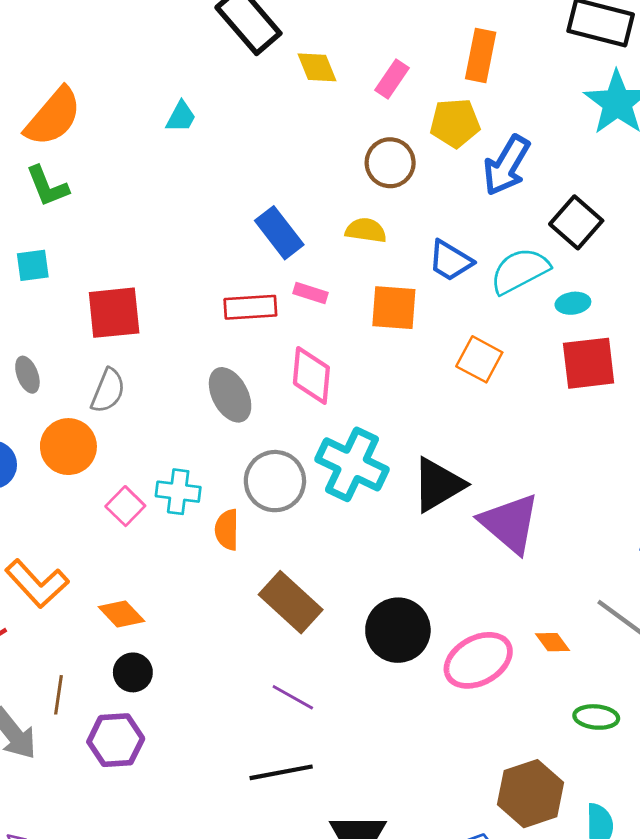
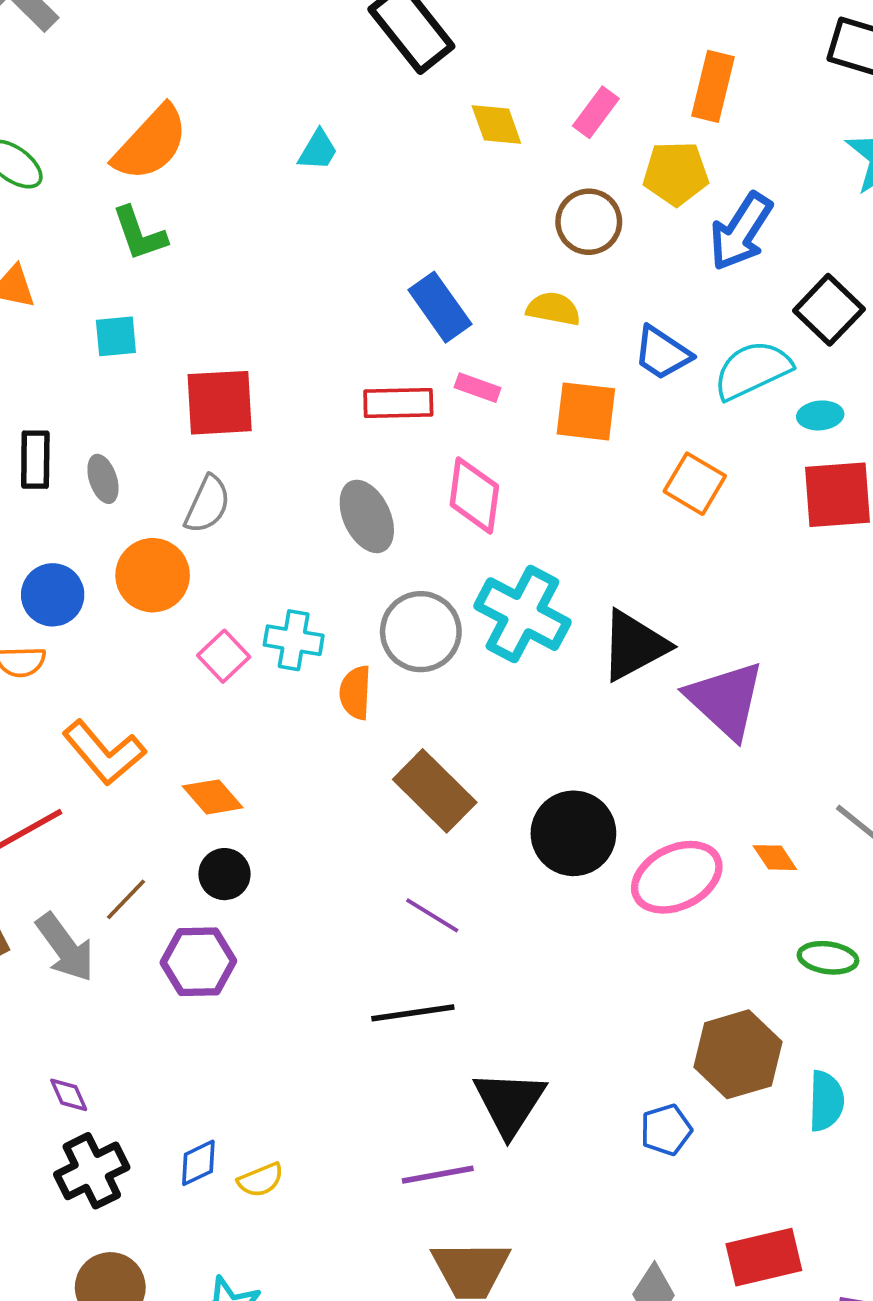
yellow diamond: (317, 67) -> (496, 125), moved
brown line: (59, 695) -> (126, 899), turned 33

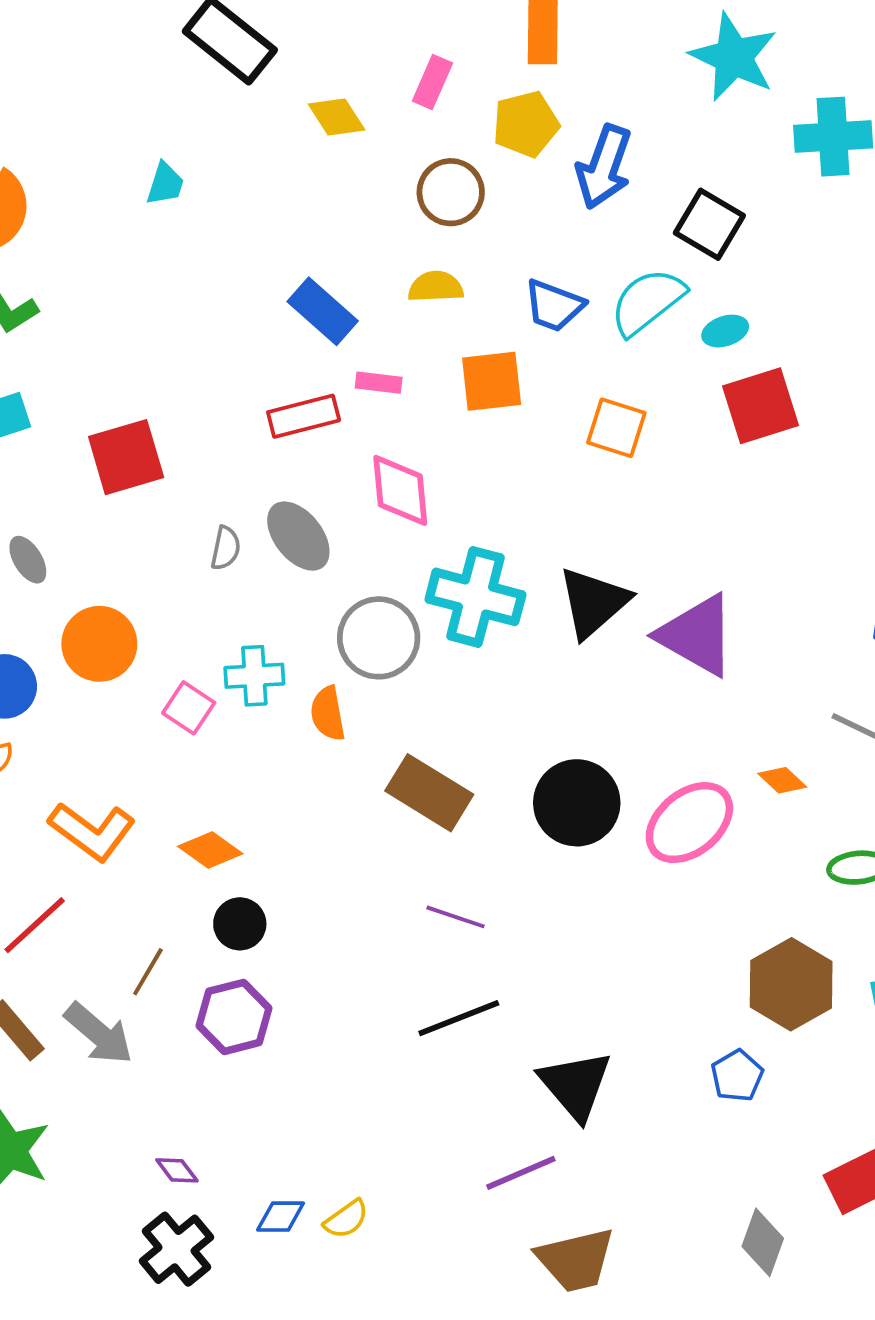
gray semicircle: (207, 504) -> (226, 548), moved, size x0.7
purple diamond: (69, 1095) -> (177, 1170), moved
blue diamond: (198, 1163) -> (281, 1217), turned 39

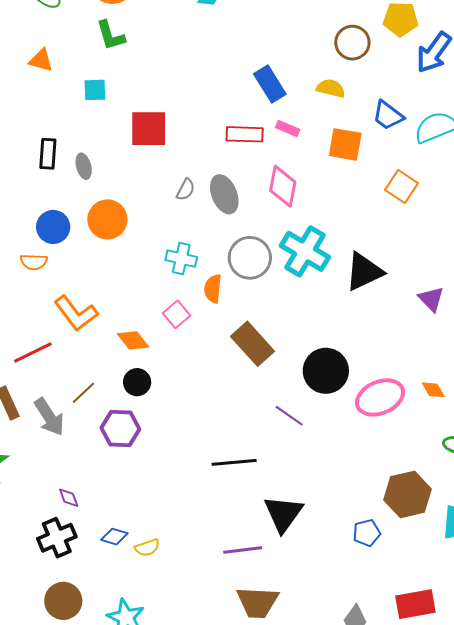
purple triangle: (697, 635) -> (431, 299), moved, size x0.6
pink square: (189, 708) -> (177, 314), moved
purple line: (456, 917) -> (289, 416), moved

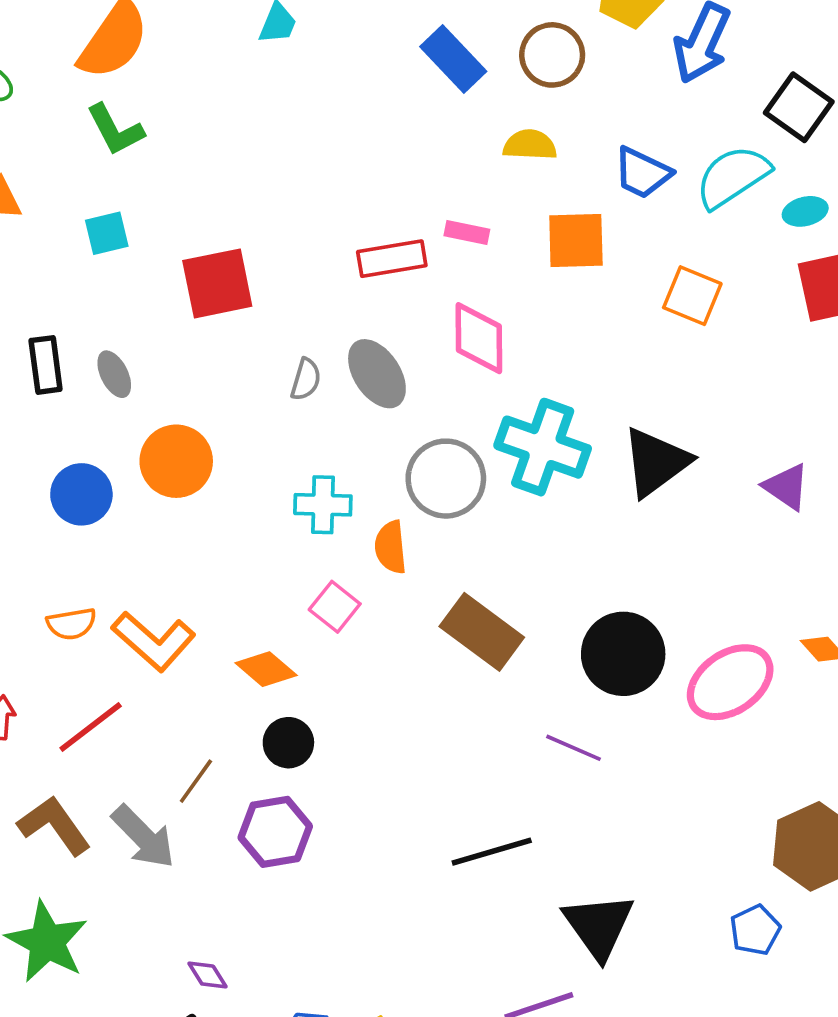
blue rectangle: (270, 84) -> (453, 59), moved
orange semicircle: (34, 262) -> (71, 624), moved

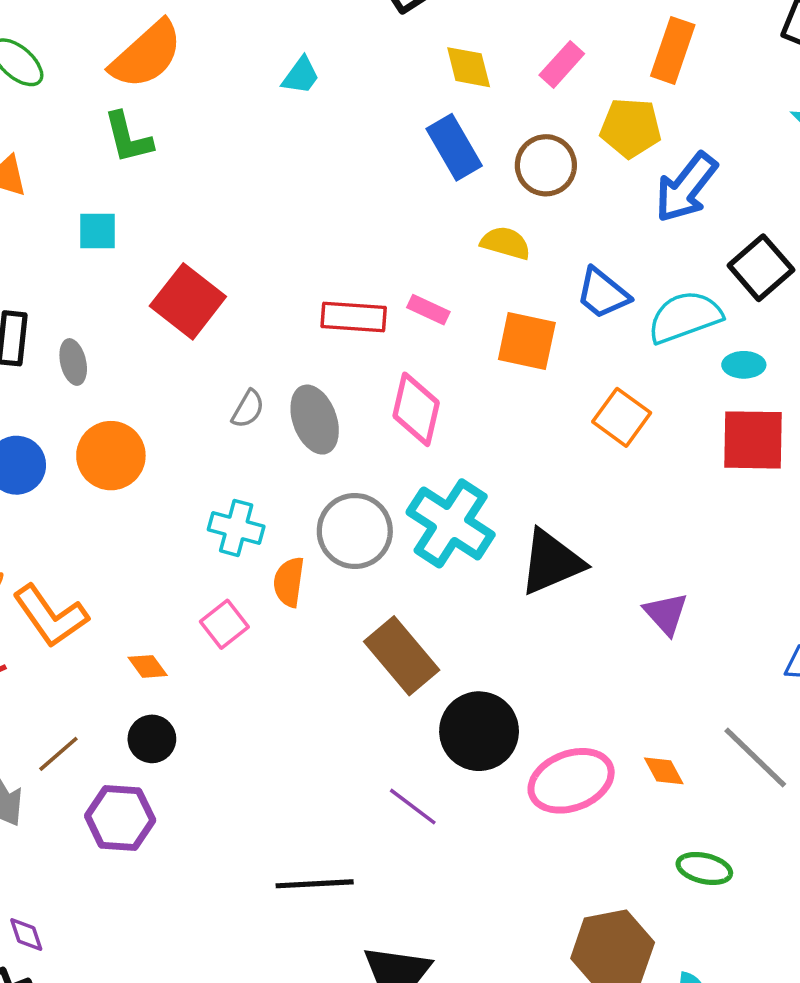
red square: (217, 283) -> (188, 301), turned 36
brown rectangle: (482, 632) -> (402, 656), moved
orange diamond: (266, 669) -> (148, 666), size x0.7

